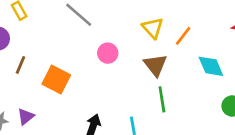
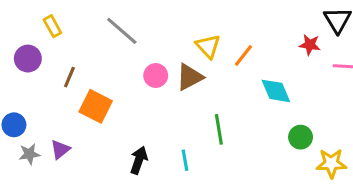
brown line: (20, 65) -> (69, 77), moved
brown triangle: (155, 65) -> (190, 77), moved, turned 40

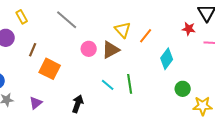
cyan diamond: (276, 91) -> (167, 59), turned 60
purple triangle: (60, 149) -> (36, 103), moved
cyan line: (185, 160) -> (108, 85), moved, turned -40

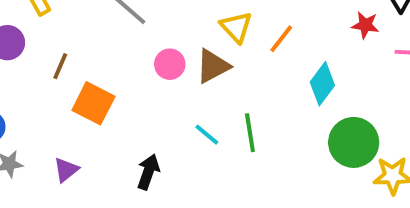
green circle: (183, 89) -> (354, 142), size x1.6

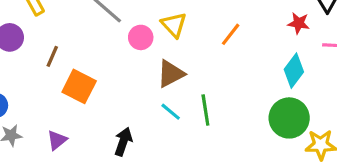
yellow triangle: (236, 27) -> (174, 25), moved
pink circle: (170, 64) -> (141, 37), moved
brown triangle: (213, 66) -> (171, 74), moved
cyan diamond: (322, 84) -> (294, 71), moved

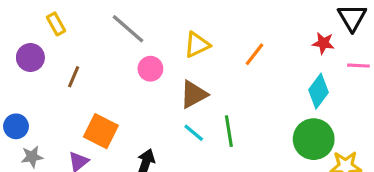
yellow triangle: (174, 25) -> (197, 45), turned 48
pink circle: (141, 37) -> (150, 69), moved
orange square: (79, 86) -> (101, 131), moved

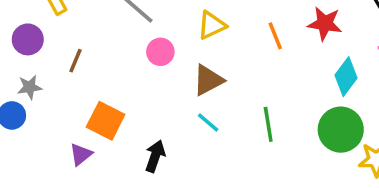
red star: (323, 43) -> (325, 24), moved, size x1.4
orange line: (254, 54) -> (275, 36), turned -60
green line: (229, 131) -> (268, 124), moved
gray star: (32, 157) -> (30, 87), moved

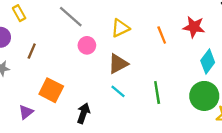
purple triangle: (81, 154) -> (26, 112), moved

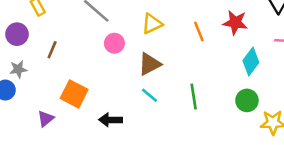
green circle: (204, 96) -> (247, 100), size x0.7
black arrow: (83, 113) -> (111, 120), turned -108

